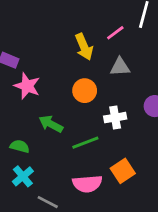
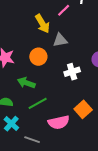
gray triangle: (120, 67) -> (60, 40), moved
orange circle: (85, 91) -> (38, 57), moved
green line: (85, 143) -> (38, 103), moved

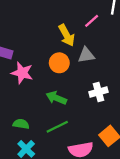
orange circle: (38, 57) -> (59, 63), moved
green arrow: (26, 83) -> (56, 98), moved

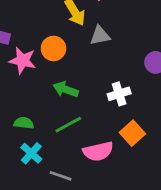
orange circle: (59, 63) -> (53, 48), moved
white cross: (99, 92) -> (119, 94), moved

